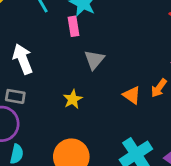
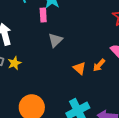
yellow star: (73, 99) -> (14, 63), moved

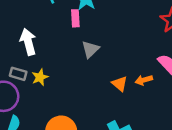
orange arrow: (99, 65) -> (144, 80), turned 32

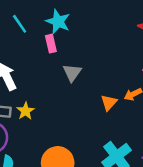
orange triangle: (120, 84) -> (109, 103), turned 42

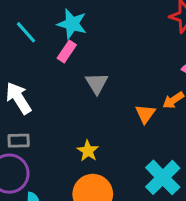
pink rectangle: (51, 44) -> (67, 52), turned 54
yellow star: (26, 111) -> (88, 151), moved

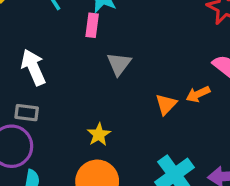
pink rectangle: (67, 52) -> (92, 25), turned -35

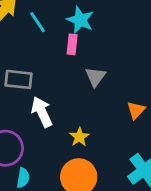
white arrow: (33, 67) -> (42, 112), moved
gray rectangle: (27, 113) -> (18, 79), moved, size x1.4

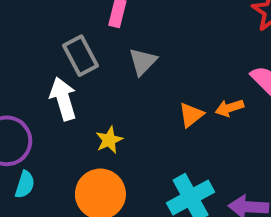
gray rectangle: (18, 79) -> (80, 56), moved, turned 48

